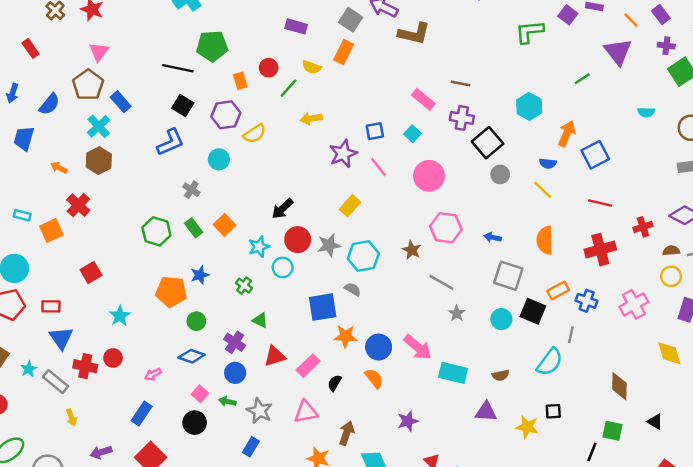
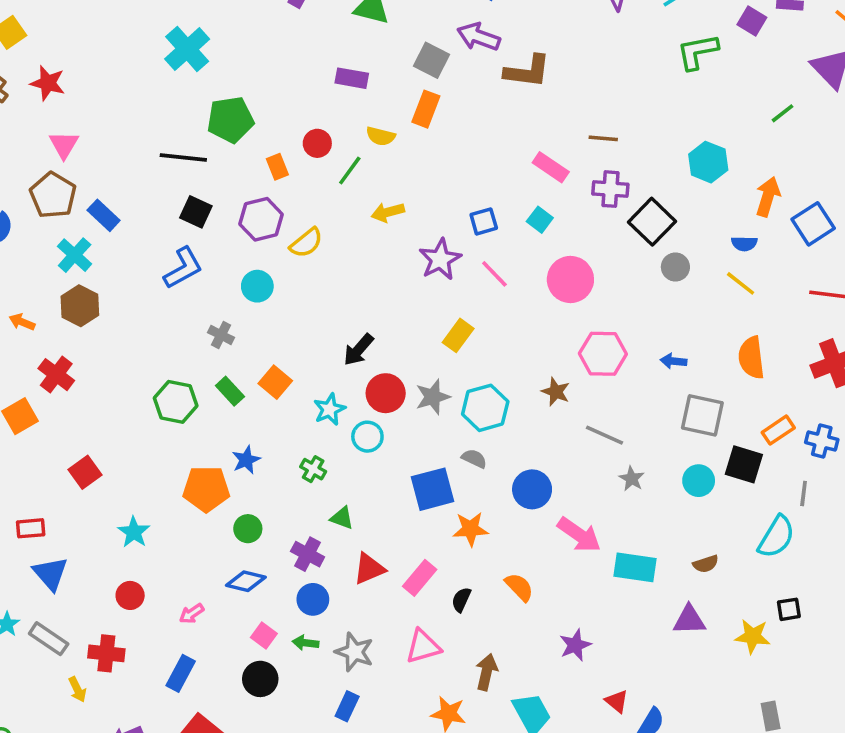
blue circle: (379, 347) -> (532, 489), moved
red cross: (85, 366) -> (106, 653), moved

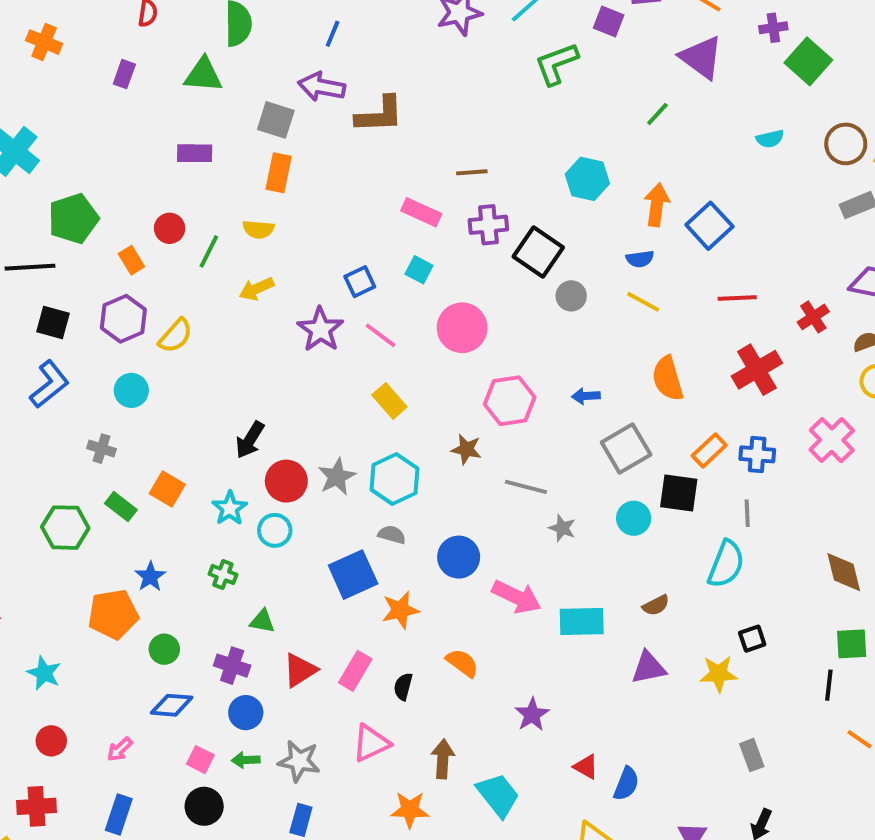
yellow semicircle: (381, 136) -> (258, 229), moved
yellow rectangle: (458, 335) -> (389, 401), moved, turned -68
gray square: (702, 415) -> (626, 449), turned -33

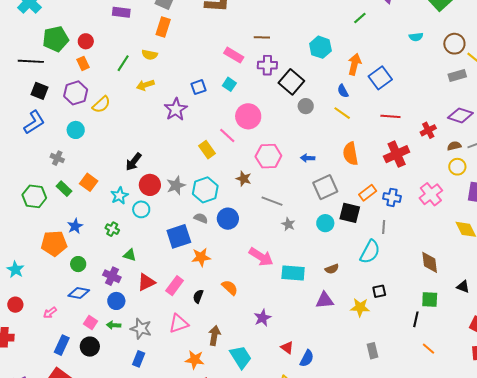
red circle: (170, 228) -> (86, 41), moved
blue semicircle: (640, 259) -> (343, 91), turned 64
pink line: (381, 335) -> (227, 136), moved
blue circle: (459, 557) -> (228, 219), moved
blue rectangle: (119, 815) -> (62, 345), moved

